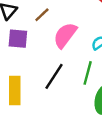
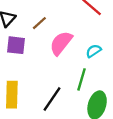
black line: (54, 76) -> (52, 99), moved

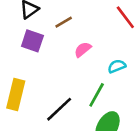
pink semicircle: (61, 43) -> (83, 50), size x0.6

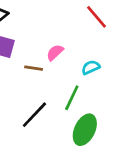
brown line: (64, 22) -> (34, 68), moved, turned 42

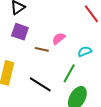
black line: (34, 115) -> (40, 84), turned 75

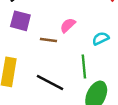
green line: (69, 73) -> (84, 67), turned -30

